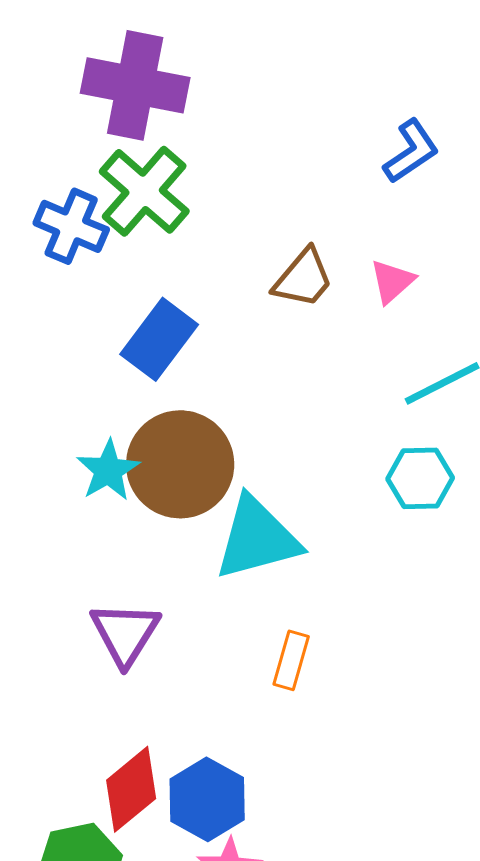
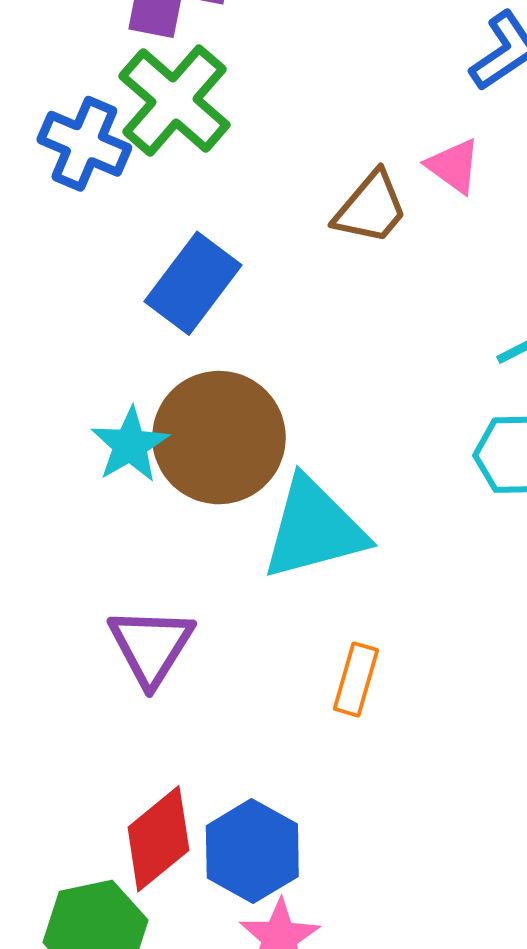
pink triangle: (392, 281) -> (453, 166), moved, turned -42

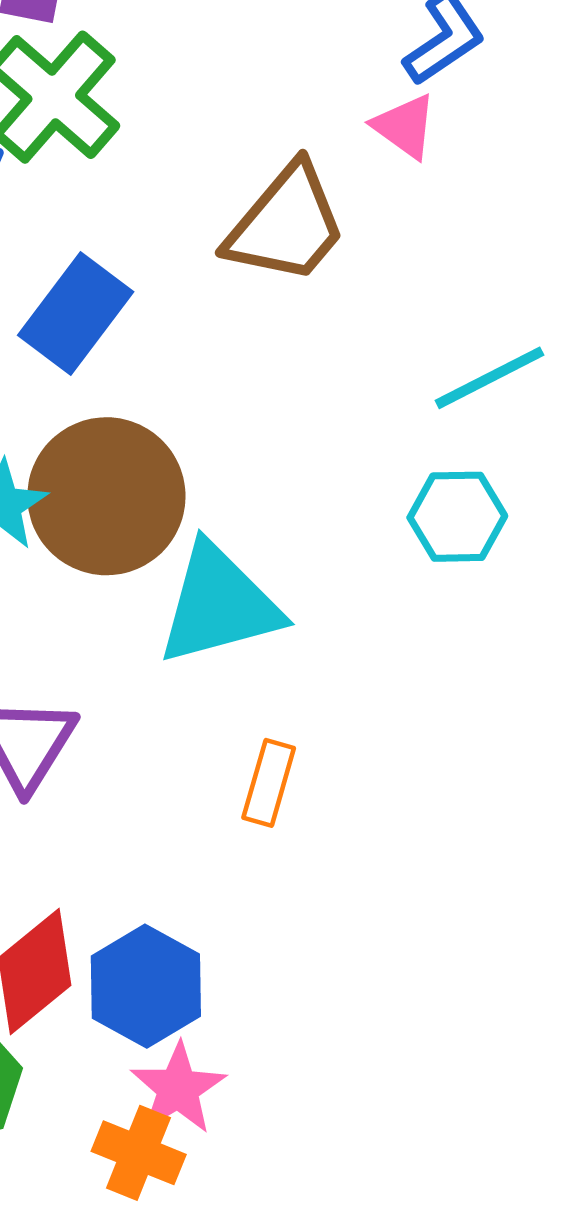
pink triangle: (453, 166) -> (405, 126), moved
brown trapezoid: (371, 208) -> (286, 224), size x1.4

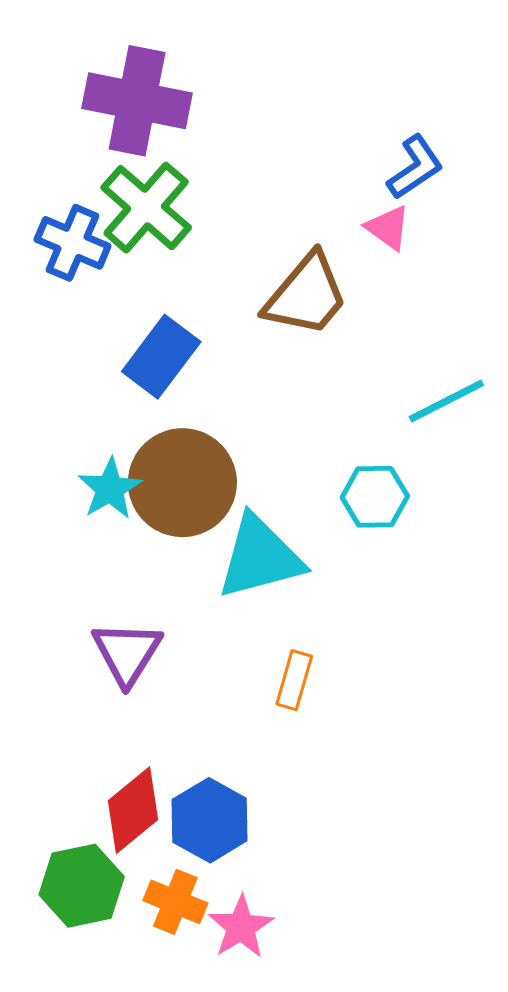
cyan hexagon: (457, 517) -> (375, 497), moved
pink star: (178, 1088) -> (241, 927), moved
orange cross: (139, 1153) -> (175, 902), moved

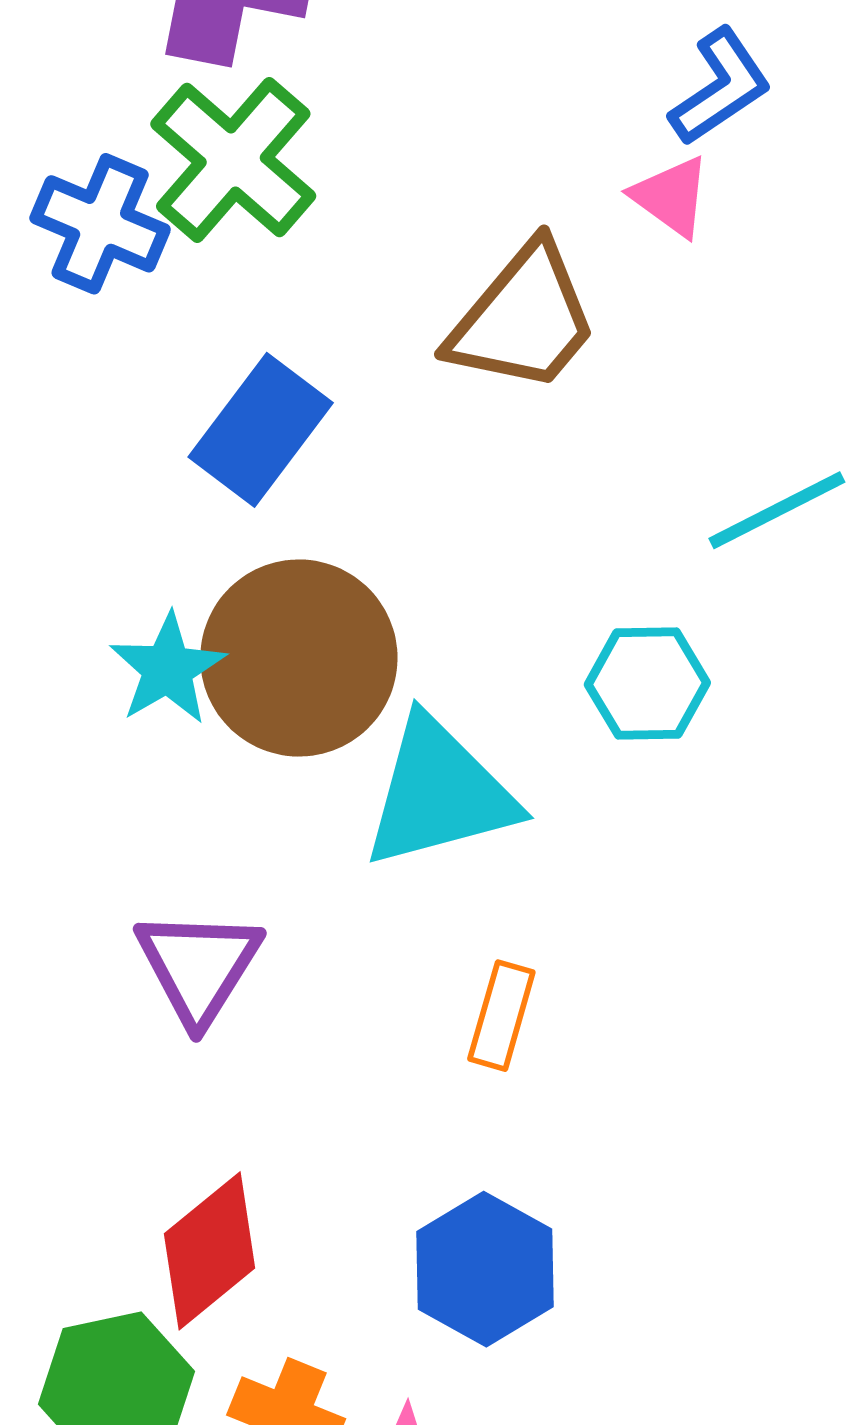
blue hexagon: (210, 820) -> (485, 1269), moved

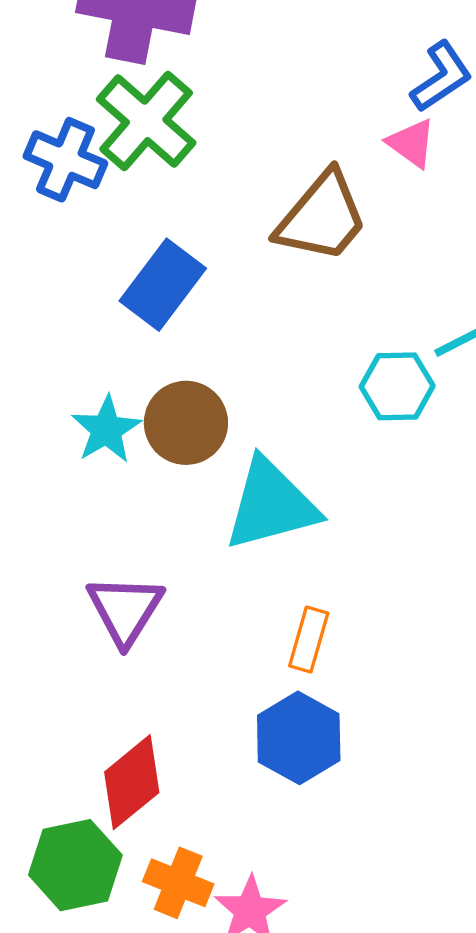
brown circle: (299, 658) -> (186, 423), size x0.7
cyan hexagon: (647, 684) -> (397, 386), moved
blue hexagon: (485, 1269) -> (299, 738), moved

